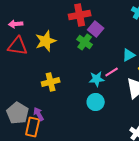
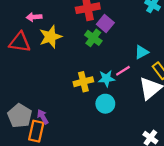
pink arrow: (16, 24) -> (34, 17), moved
yellow cross: (51, 82) -> (83, 82), moved

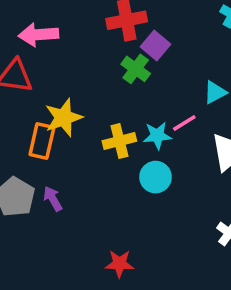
pink arrow: (34, 17) -> (38, 35), size x1.5
yellow star: (50, 37) -> (64, 118), moved
orange rectangle: (36, 131) -> (42, 141), moved

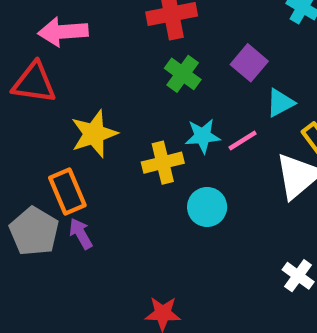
purple square: (155, 45) -> (249, 63), moved
cyan star: (157, 136) -> (203, 136), moved
orange rectangle: (42, 141) -> (67, 191), moved, turned -36

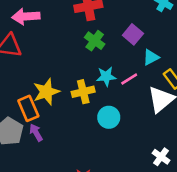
yellow star: (94, 134) -> (46, 92), moved

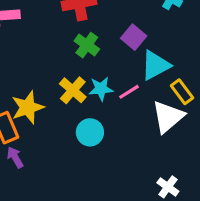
cyan triangle: (151, 57) -> (155, 65), size x1.5
yellow cross: (83, 92) -> (73, 90), moved, turned -35
cyan circle: (109, 117) -> (90, 132), moved

